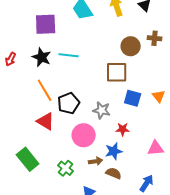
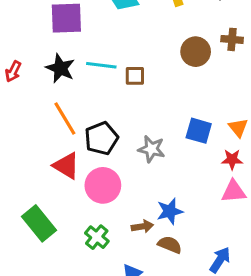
brown square: (117, 72) -> (135, 76), moved, size x0.6
red star: (123, 129) -> (232, 160), moved
pink circle: (84, 135) -> (103, 185), moved
pink triangle: (156, 148) -> (234, 191), moved

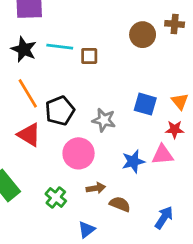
pink circle: (103, 185) -> (79, 153), moved
pink triangle: (234, 191) -> (163, 155), moved
blue star: (170, 211) -> (133, 161), moved

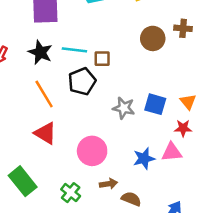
black pentagon: (60, 111) -> (82, 81), moved
gray star: (104, 120) -> (124, 108), moved

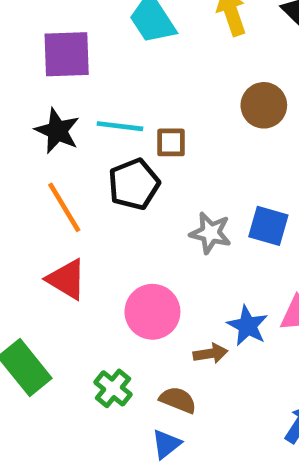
blue star: (144, 158) -> (248, 326), turned -30
brown arrow: (109, 184) -> (210, 354), moved
brown semicircle: (131, 199) -> (178, 400), moved

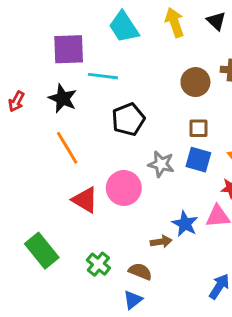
cyan line: (120, 126) -> (103, 76), moved
brown square: (171, 142) -> (198, 128), moved
black pentagon: (134, 184) -> (128, 119), moved
red triangle: (67, 279) -> (85, 200), moved
pink circle: (152, 312) -> (124, 188), moved

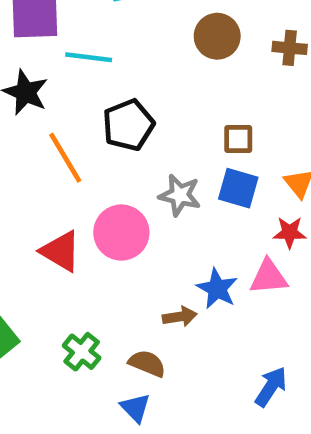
brown circle: (195, 82) -> (217, 36), moved
orange line: (67, 148) -> (65, 158), moved
blue triangle: (133, 300) -> (135, 408), turned -36

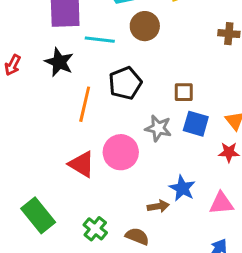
brown circle: (217, 36) -> (145, 26), moved
brown square: (238, 139) -> (184, 92), moved
orange line: (65, 158) -> (85, 104), turned 44
pink triangle: (269, 277) -> (221, 203), moved

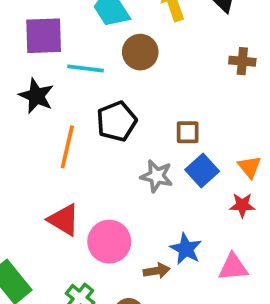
blue square: (196, 124) -> (202, 171), turned 32
pink circle: (121, 152) -> (109, 242), moved

